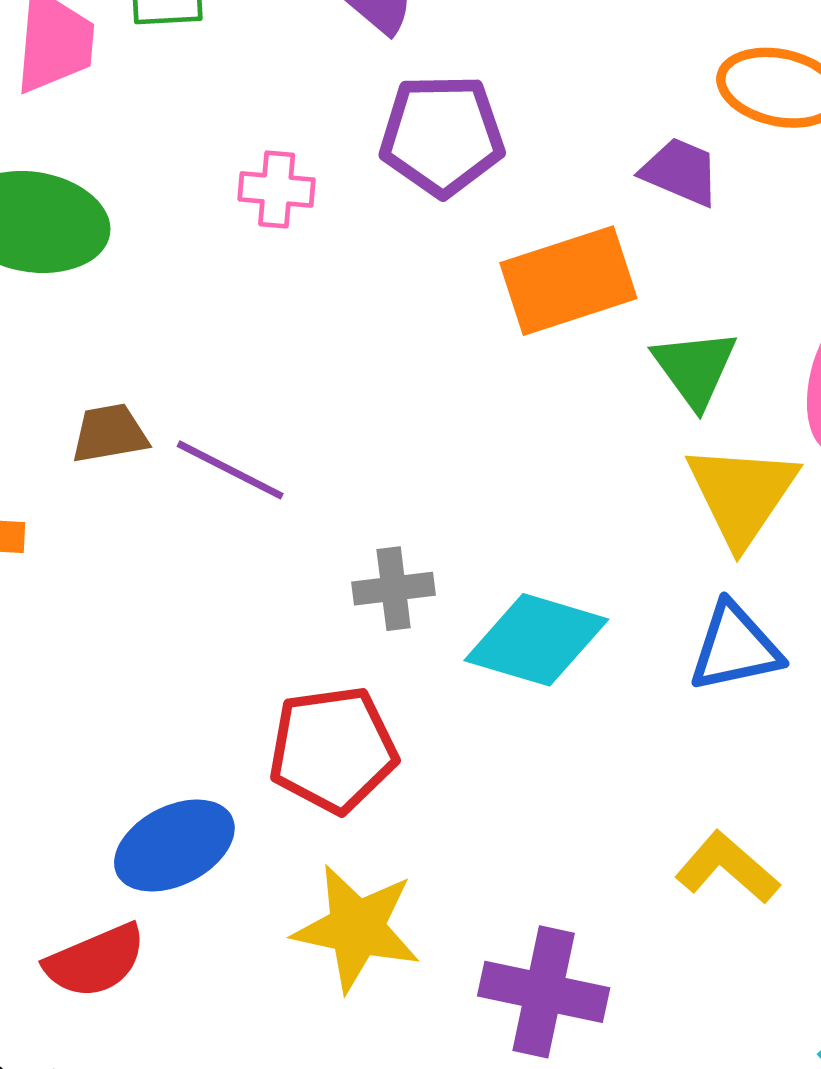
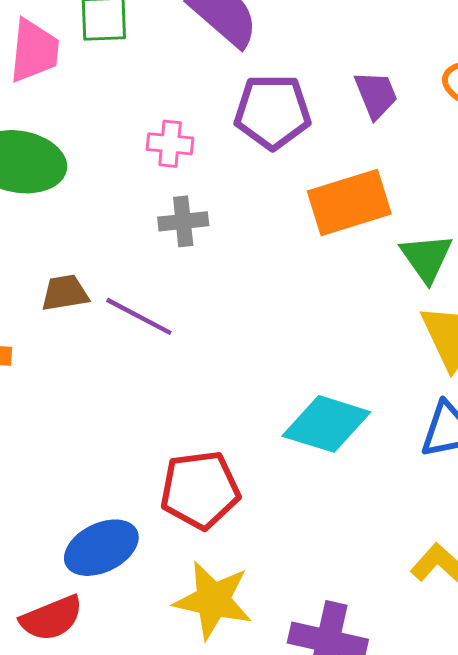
purple trapezoid: (680, 172) -> (376, 95), moved, turned 44
gray cross: (394, 589) -> (183, 221), moved

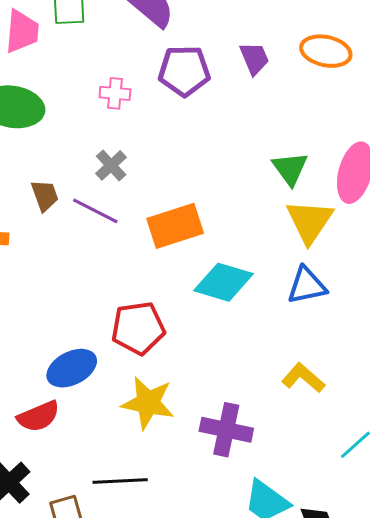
orange rectangle: (349, 203) -> (175, 226), moved
gray cross: (183, 221) -> (111, 165), moved, turned -36
brown trapezoid: (65, 293) -> (45, 195), turned 80

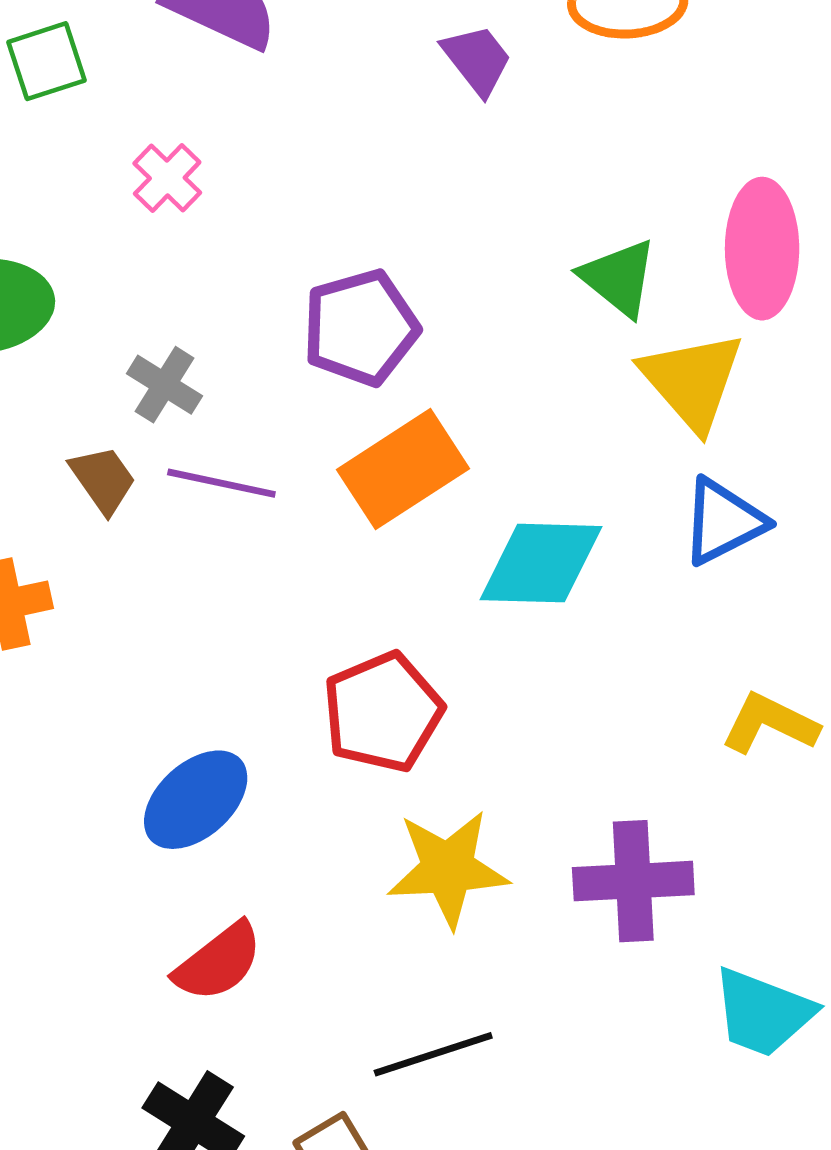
purple pentagon: (184, 71) -> (361, 328), moved
pink cross: (115, 93) -> (167, 178), moved, turned -36
gray cross: (111, 165) -> (165, 385), moved
blue ellipse: (72, 368) -> (196, 800), moved

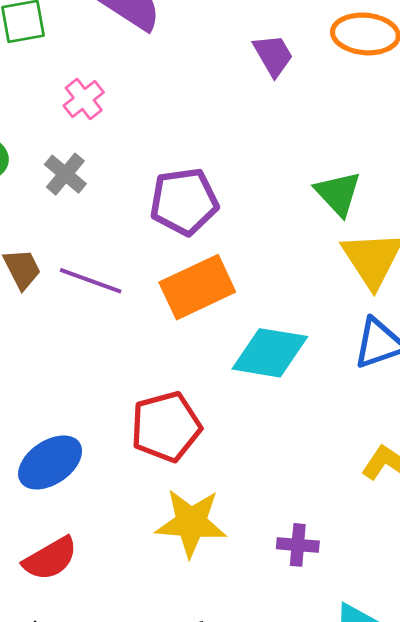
gray cross: (165, 385) -> (65, 174), moved
purple cross: (633, 881) -> (298, 545), size x0.6

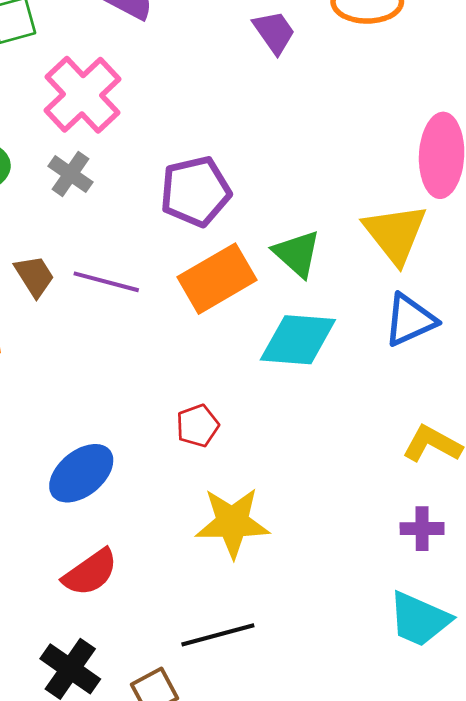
pink cross: (84, 99) -> (82, 95), size x1.8
green triangle: (338, 193) -> (297, 253), moved
red pentagon: (166, 427) -> (198, 426), size x0.6
purple cross: (298, 545) -> (422, 529), moved

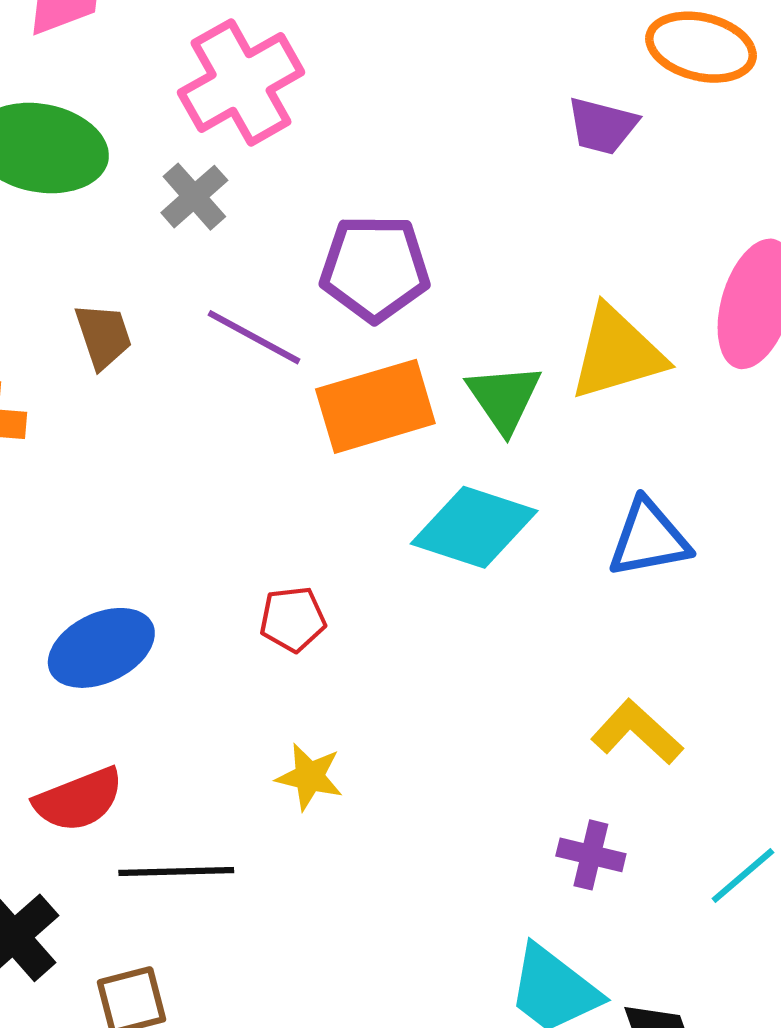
purple trapezoid: (274, 32) -> (602, 126), moved, turned 126
yellow triangle: (395, 234) -> (617, 353), moved, turned 38
purple line: (106, 282) -> (254, 337), moved
yellow star: (232, 523) -> (309, 777), size x0.6
black line: (218, 635) -> (176, 872), moved

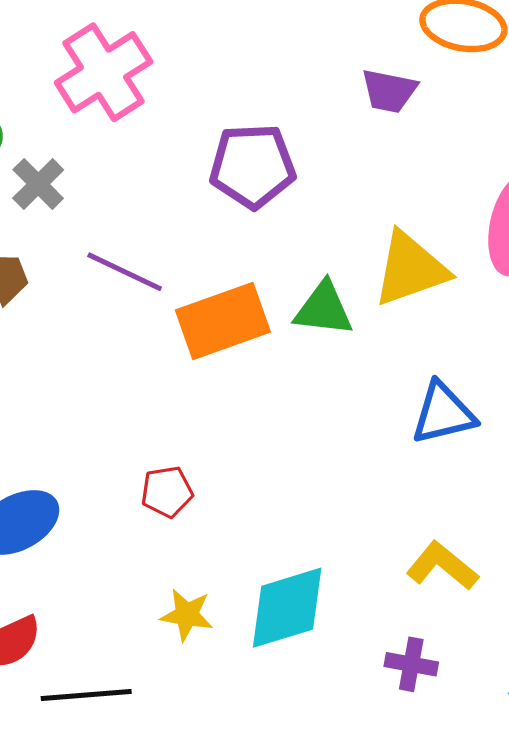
gray cross: (194, 197) -> (38, 184), moved
purple pentagon: (375, 268) -> (252, 166), moved
green triangle: (504, 398) -> (324, 309), turned -46
cyan diamond: (474, 527) -> (287, 608), moved, turned -32

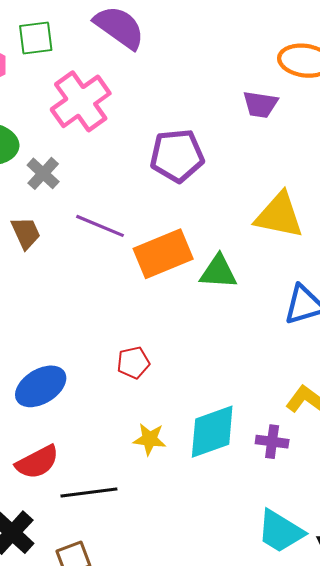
yellow triangle: (410, 269) -> (279, 215), turned 34
green triangle: (324, 309) -> (218, 272), moved
purple cross: (411, 664) -> (272, 442), moved

